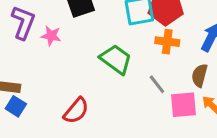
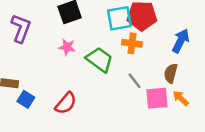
pink star: (51, 36) -> (67, 47), moved
orange cross: (167, 42) -> (132, 43), moved
blue square: (16, 106) -> (26, 99), moved

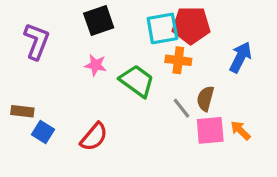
brown semicircle: (171, 73) -> (205, 99), moved

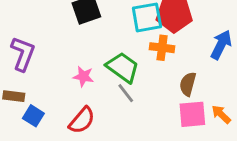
purple L-shape: (37, 41) -> (23, 54), moved
pink star: (96, 65) -> (83, 76), moved
gray line: (182, 108) -> (126, 93), moved

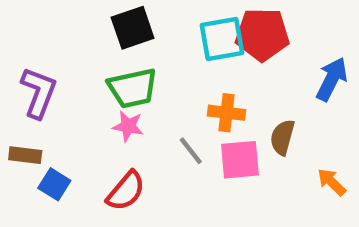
orange cross: (162, 48) -> (226, 113), moved
green trapezoid: (123, 67) -> (133, 88), moved, turned 132
pink square: (192, 114) -> (240, 160), moved

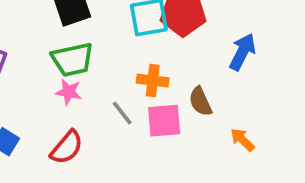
brown semicircle: (282, 137) -> (200, 102), turned -40

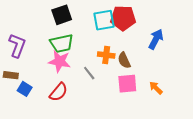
pink star: (69, 92) -> (60, 61), size x1.5
brown semicircle: (200, 102) -> (124, 60), moved
pink square: (164, 121) -> (127, 84), moved

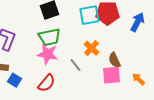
blue arrow: (156, 39) -> (137, 22), moved
orange cross: (106, 55) -> (91, 48), turned 35
brown semicircle: (124, 60) -> (114, 60), moved

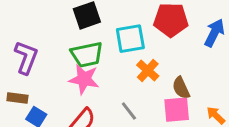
cyan square: (89, 15) -> (130, 39), moved
gray line: (75, 65) -> (129, 111), moved

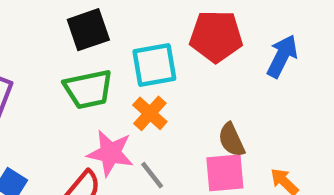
orange cross: (148, 70) -> (150, 113), moved
pink star: (84, 79) -> (110, 153), moved

